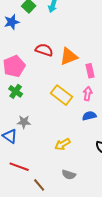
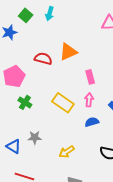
orange triangle: (69, 56) -> (68, 52), moved
green cross: (16, 91) -> (25, 102), moved
gray star: (24, 122) -> (35, 138), moved

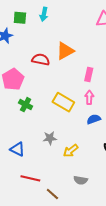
green square: (26, 15) -> (20, 18), turned -32
pink rectangle: (90, 77) -> (89, 74), turned 32
gray star: (35, 138) -> (50, 138), moved

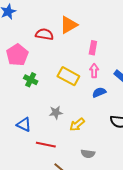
red line: (30, 178) -> (46, 145), moved

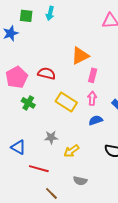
orange triangle: (69, 25) -> (80, 56), moved
red semicircle: (44, 34) -> (47, 73), moved

